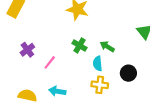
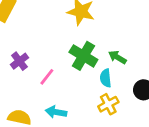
green cross: (80, 45) -> (83, 56), size x1.5
yellow cross: (100, 85) -> (108, 104), turned -35

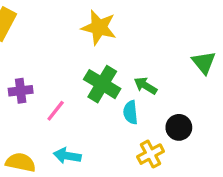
purple cross: (19, 61) -> (21, 91), turned 30
yellow cross: (108, 104) -> (151, 154), moved

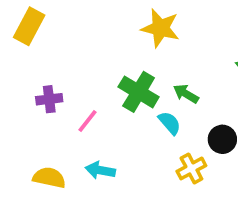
yellow star: (99, 27) -> (160, 28), moved
cyan semicircle: (131, 112) -> (170, 123), turned 145

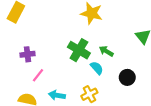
pink line: (88, 121) -> (38, 75), moved
yellow cross: (191, 168) -> (89, 94), moved

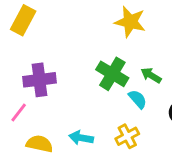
purple cross: (27, 54) -> (39, 80), size x1.5
pink line: (38, 75) -> (19, 113), moved

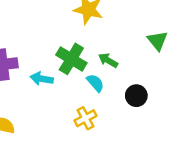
cyan arrow: (81, 138) -> (42, 79), moved

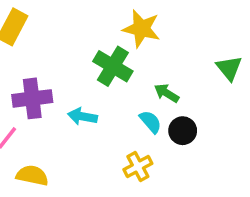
green cross: (71, 59) -> (113, 66), moved
black circle: (136, 96) -> (183, 131), moved

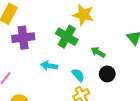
purple cross: (32, 98) -> (23, 38), moved
cyan semicircle: (150, 122) -> (78, 75), moved

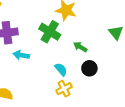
cyan arrow: (49, 66) -> (21, 55), moved

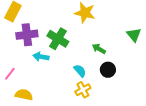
green cross: (50, 32) -> (58, 39), moved

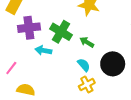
green arrow: (99, 49) -> (87, 42), moved
black circle: (108, 70) -> (113, 64), size x1.5

